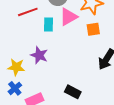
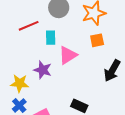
pink triangle: (69, 17) -> (68, 55), moved

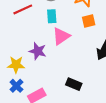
cyan rectangle: (51, 38) -> (52, 16), moved

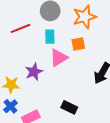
orange square: (89, 21) -> (78, 44), moved
purple star: (38, 51) -> (34, 72), turned 30

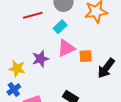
cyan rectangle: (50, 37) -> (60, 27), turned 40
orange square: (78, 44) -> (86, 56), moved

